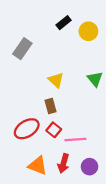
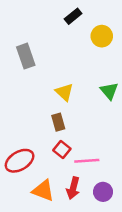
black rectangle: (64, 23) -> (73, 16), moved
gray rectangle: (22, 49) -> (26, 56), turned -54
red ellipse: (27, 129) -> (20, 161), moved

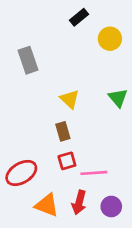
red square: (62, 149) -> (67, 161), turned 35

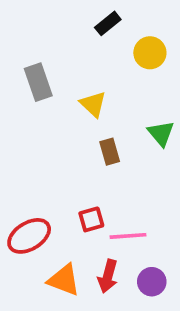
yellow triangle: (70, 99) -> (93, 104), moved
brown rectangle: (63, 131) -> (110, 152), moved

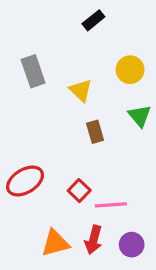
yellow circle: (150, 53) -> (130, 70), moved
red square: (91, 219) -> (79, 191), turned -30
red ellipse: (29, 236) -> (25, 181), moved
orange triangle: (64, 280) -> (55, 243), turned -36

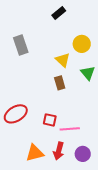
yellow triangle: (81, 90) -> (63, 60), moved
red square: (79, 191) -> (50, 120), turned -32

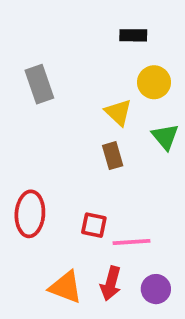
black rectangle: (59, 13) -> (133, 35), moved, turned 40
red ellipse: (16, 114) -> (30, 214), turned -55
orange triangle: (35, 153) -> (66, 287), turned 36

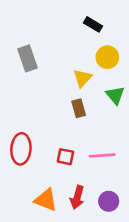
black rectangle: (133, 35) -> (93, 24), turned 30
yellow triangle: (118, 112) -> (82, 78), turned 30
pink line: (131, 242) -> (102, 155), moved

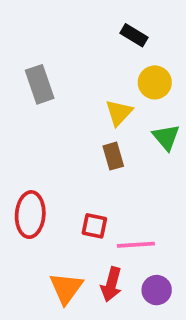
pink line: (102, 155) -> (136, 245), moved
orange triangle: (46, 200) -> (66, 288), turned 45

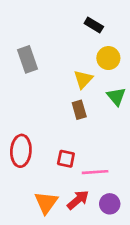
red arrow: (111, 284) -> (78, 200), turned -145

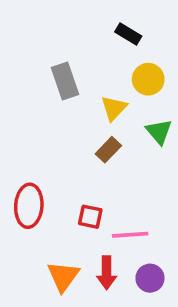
gray rectangle: (28, 59) -> (65, 81), moved
brown rectangle: (79, 110) -> (108, 150), turned 60
red arrow: (78, 200) -> (107, 273), turned 130

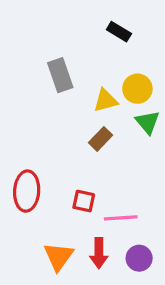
yellow circle: (148, 79) -> (137, 89), moved
yellow triangle: (114, 108) -> (106, 100), turned 32

